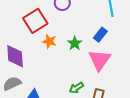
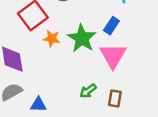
green star: (75, 43) -> (82, 38), size x1.6

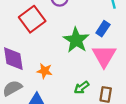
orange star: (52, 38) -> (45, 71), moved

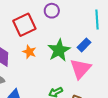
orange star: (45, 71) -> (29, 52), moved

